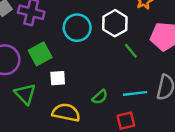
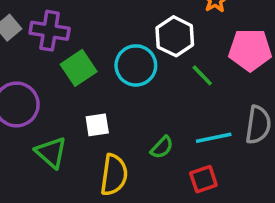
cyan circle: (77, 28) -> (136, 65), moved
green square: (40, 54) -> (79, 68), moved
yellow semicircle: (66, 113) -> (114, 175), turned 92

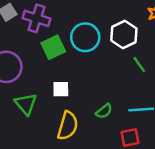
cyan circle: (136, 65) -> (85, 37), moved

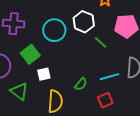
green square: (53, 47) -> (30, 54), moved

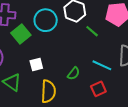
green square: (30, 54) -> (21, 34), moved
cyan line: (109, 77) -> (102, 65), turned 42

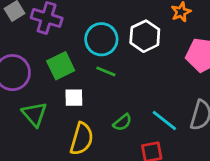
green line: (92, 31) -> (106, 71), moved, turned -32
green square: (21, 34) -> (61, 66), moved

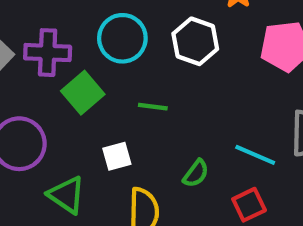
cyan circle: (101, 39) -> (122, 38), moved
green square: (61, 66) -> (83, 93), moved

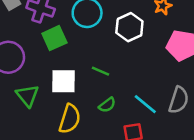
green line: (153, 107) -> (100, 71), moved
white square: (117, 156) -> (64, 81), size x1.5

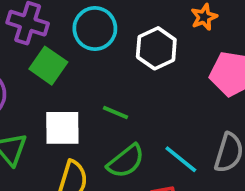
green square: (54, 38) -> (48, 66), turned -30
green semicircle: (107, 105) -> (126, 161), size x1.5

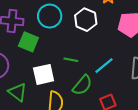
cyan line: (181, 159) -> (104, 66), moved, turned -66

